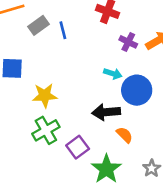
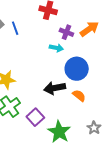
cyan arrow: (113, 74) -> (56, 48), moved
orange semicircle: (125, 135) -> (79, 96), moved

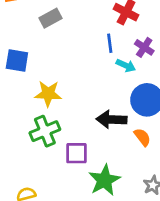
blue line: (15, 28) -> (110, 43), moved
purple square: (35, 117) -> (76, 153), turned 30

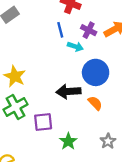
yellow star: (48, 94) -> (15, 76), turned 30
green star: (104, 180) -> (68, 141), size x0.7

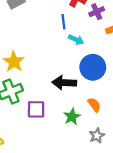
purple cross: (89, 30) -> (97, 12), moved, turned 32
orange semicircle: (95, 103) -> (94, 105), moved
green star: (68, 141) -> (72, 117), moved

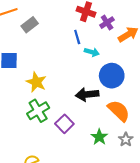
orange semicircle: (94, 105) -> (119, 111), size x1.6
purple square: (36, 109) -> (64, 124), turned -36
green star: (72, 117) -> (99, 137), moved

